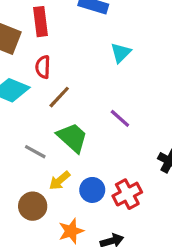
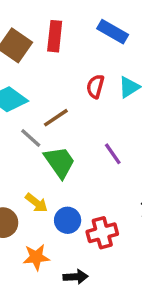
red semicircle: (43, 67) -> (95, 86), moved
gray line: (35, 152) -> (31, 138), moved
yellow arrow: (60, 180) -> (36, 203), turned -115

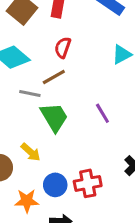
red semicircle: (95, 86) -> (63, 48), moved
gray line: (31, 138) -> (30, 94), turned -35
blue circle: (68, 220) -> (55, 185), moved

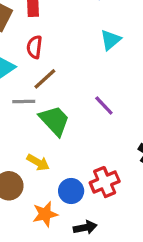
red semicircle: (63, 48) -> (34, 47), moved

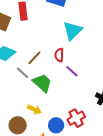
cyan triangle: (110, 40) -> (73, 31), size x1.5
red semicircle: (34, 47) -> (59, 55), moved
gray line: (24, 102) -> (23, 73), turned 48

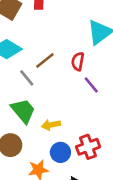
green trapezoid: (42, 83) -> (23, 111), moved
yellow arrow: (34, 110) -> (51, 125), moved, turned 136

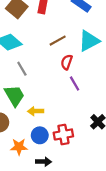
brown line: (45, 61) -> (58, 41), moved

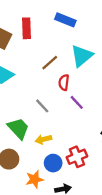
gray line: (22, 69) -> (42, 106), moved

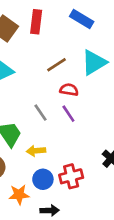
red semicircle: (64, 82) -> (69, 90), turned 84
purple line: (77, 102) -> (68, 114), moved

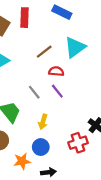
yellow arrow: (36, 151) -> (43, 122), moved, turned -64
red cross: (71, 176) -> (78, 143), moved

